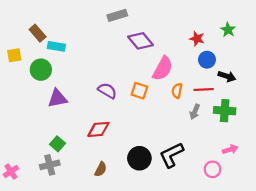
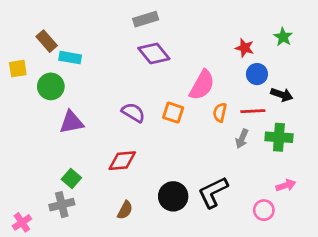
purple diamond: (141, 41) -> (154, 53), moved
pink cross: (11, 172) -> (22, 222), moved

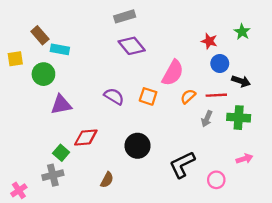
orange semicircle: (220, 113) -> (188, 96), turned 35
red diamond: (122, 161) -> (86, 138), moved
black circle: (173, 196) -> (138, 146), moved
pink circle: (264, 210) -> (216, 180), moved

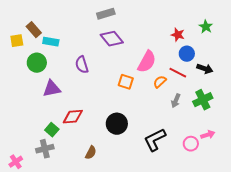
yellow square: (15, 59) -> (17, 41), moved
red line: (216, 95) -> (178, 73), moved, turned 30
purple semicircle: (114, 96) -> (82, 65), moved, turned -138
green cross: (239, 118) -> (203, 100), turned -30
pink circle: (216, 180) -> (191, 144), moved

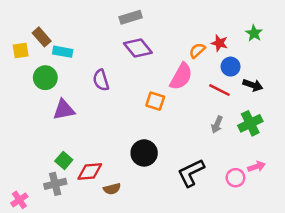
orange semicircle: (160, 82) -> (197, 51), moved
red diamond: (73, 117) -> (90, 172), moved
brown semicircle: (91, 153) -> (112, 189), turned 48

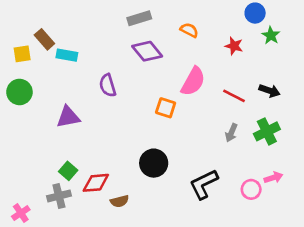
orange semicircle: (197, 51) -> (189, 30), moved, turned 70
blue circle: (231, 67) -> (255, 13), moved
green circle: (45, 78) -> (19, 92), moved

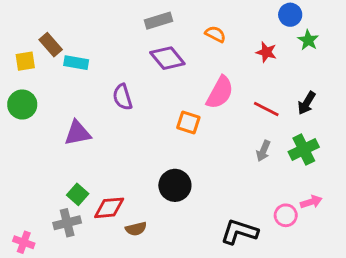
black arrow: (270, 91) -> (307, 103), turned 102
black L-shape: (204, 184) -> (239, 232), moved, turned 44
pink cross: (21, 213) -> (24, 242), turned -36

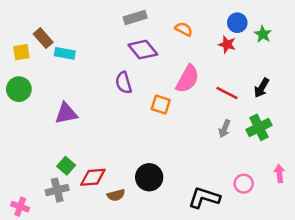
blue circle: (290, 15) -> (237, 23), moved
purple semicircle: (123, 97) -> (124, 83), moved
black circle: (175, 185) -> (149, 177), moved
pink arrow: (311, 202) -> (279, 173), moved, turned -78

